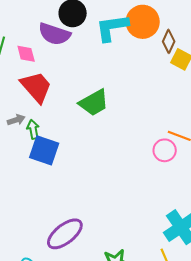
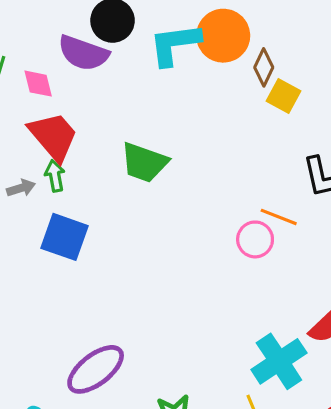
green trapezoid: (94, 103) -> (144, 162), turned 48
green arrow: (33, 129) -> (55, 176), moved

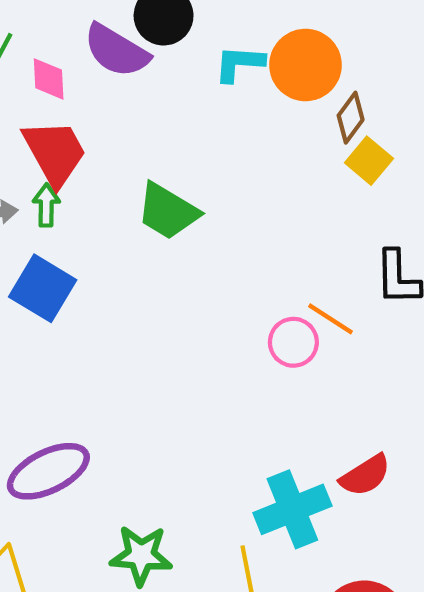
cyan L-shape: (175, 44) -> (239, 63), size x0.7

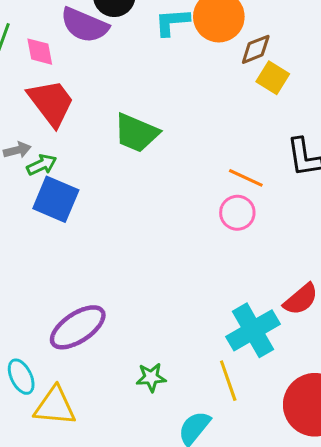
brown diamond: (351, 118) -> (256, 49), turned 40
green arrow: (46, 205) -> (42, 165), moved, turned 72
orange line: (331, 319) -> (246, 178), moved
green star: (141, 555) -> (151, 377), size x0.7

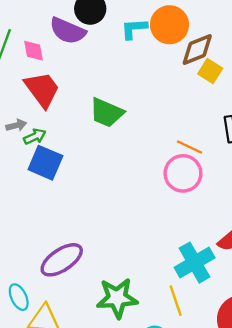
brown diamond: (256, 49) -> (197, 50), size x1.4
pink circle: (237, 213) -> (183, 173), size x1.4
green star: (151, 377) -> (117, 298), size x1.8

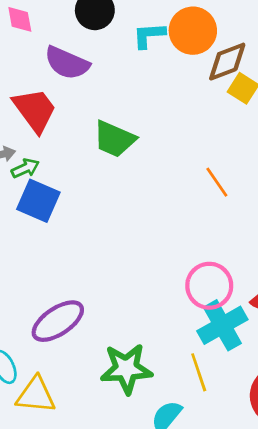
purple semicircle: (68, 31) -> (67, 63), moved
pink diamond: (34, 51) -> (20, 19), moved
orange line: (189, 147) -> (217, 182), turned 30
pink circle: (183, 173) -> (209, 286), moved

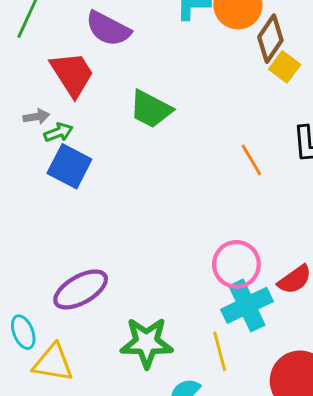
brown diamond: (227, 62) -> (270, 39), turned -39

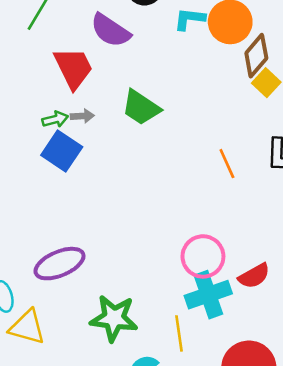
gray arrow: (36, 117) -> (82, 116), moved

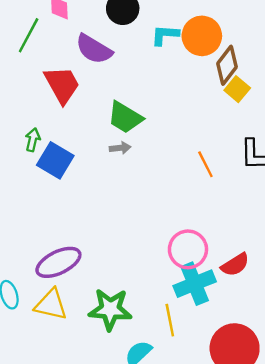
gray arrow: (82, 116) -> (120, 148), moved
green arrow: (55, 119) -> (33, 140), moved, turned -60
yellow triangle: (27, 327) -> (51, 305), moved

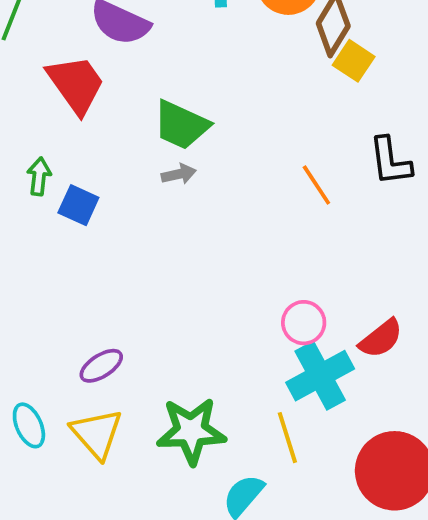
blue square: (55, 160) -> (78, 205), size x0.7
pink circle: (188, 249) -> (304, 323), size x0.7
purple ellipse: (58, 262) -> (101, 366), size x0.6
yellow triangle: (51, 305) -> (97, 434), turned 42

